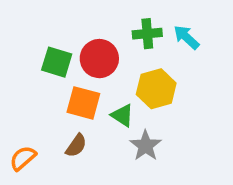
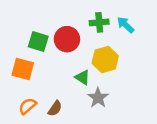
orange square: (83, 103) -> (23, 69), moved
brown semicircle: (76, 146) -> (55, 108), moved
orange semicircle: (23, 158) -> (27, 106), moved

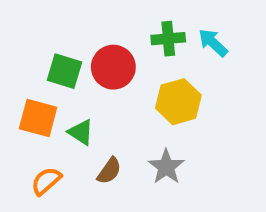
green triangle: (82, 77) -> (81, 132), moved
brown semicircle: (55, 108) -> (109, 171), moved

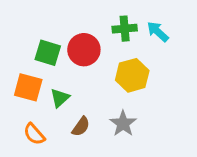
green triangle: (81, 132) -> (60, 98), turned 45
orange semicircle: (46, 181) -> (34, 134), turned -90

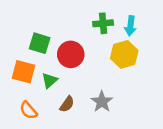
cyan arrow: (158, 32) -> (130, 26), turned -126
red circle: (84, 50) -> (71, 54), moved
yellow hexagon: (132, 75) -> (124, 54), moved

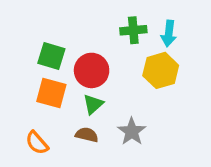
orange square: (23, 72) -> (51, 93), moved
green triangle: (50, 81) -> (93, 104), moved
brown semicircle: (67, 104) -> (87, 135), turned -112

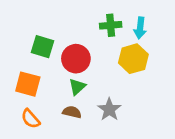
orange square: (51, 93) -> (28, 84), moved

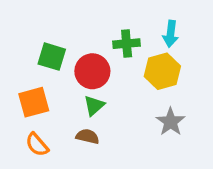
green cross: (111, 25) -> (127, 44), moved
orange square: (28, 84) -> (34, 102), turned -30
gray star: (109, 109) -> (171, 122), moved

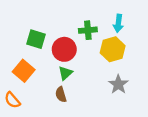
orange square: (34, 102) -> (24, 71), turned -35
brown semicircle: (87, 136) -> (61, 94), turned -119
orange semicircle: (37, 145) -> (12, 100), moved

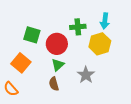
gray star: (118, 84) -> (86, 75), moved

